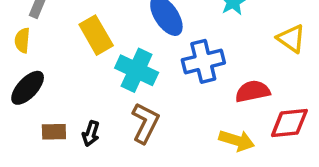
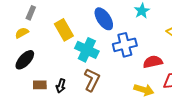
yellow semicircle: (22, 40) -> (22, 33), turned 56

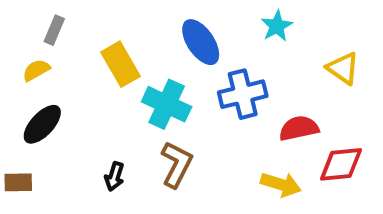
brown rectangle: (40, 85) -> (18, 182), moved

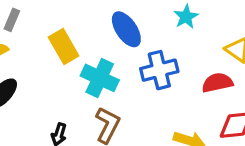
red semicircle: (299, 128) -> (217, 83), moved

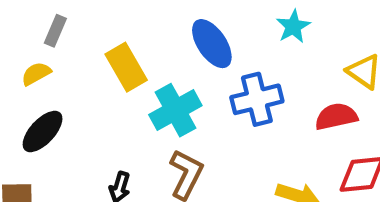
cyan cross: (100, 78) -> (175, 110), turned 36

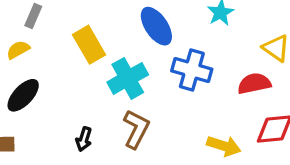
blue cross: (257, 99) -> (192, 70), turned 30

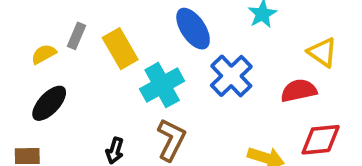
gray rectangle: (33, 16) -> (76, 36), moved
blue cross: (192, 70) -> (231, 76), turned 30

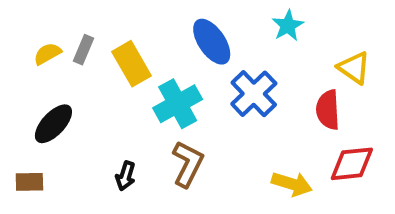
yellow semicircle: (44, 54) -> (47, 54), moved
red semicircle: (299, 91) -> (328, 110), turned -81

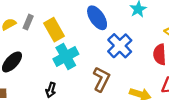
cyan cross: (178, 104) -> (66, 57), moved
brown L-shape: (188, 164) -> (101, 79), moved

